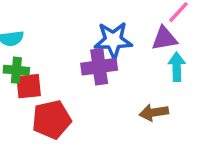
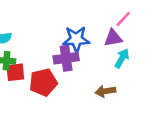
cyan arrow: (177, 67) -> (122, 58), turned 30
red pentagon: (52, 120) -> (43, 82), moved

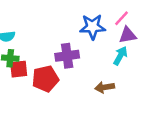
purple triangle: (113, 38) -> (128, 35), moved
blue star: (76, 39) -> (93, 27), moved

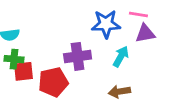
pink line: (122, 18) -> (138, 15), turned 56
cyan arrow: (120, 56) -> (121, 56), moved

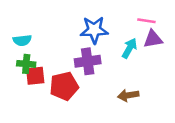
blue star: (106, 24) -> (94, 30), moved
cyan arrow: (121, 56) -> (129, 48), moved

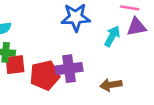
purple cross: (88, 61) -> (69, 69), moved

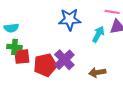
purple cross: (69, 69) -> (64, 60), turned -36

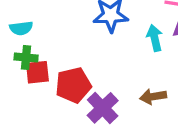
cyan arrow: (98, 34) -> (155, 38), turned -42
purple cross: (64, 60) -> (103, 108), moved

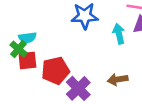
cyan semicircle: (21, 28) -> (27, 38), moved
green cross: (26, 57) -> (19, 49), turned 36

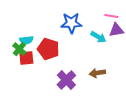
cyan arrow: (119, 34) -> (98, 37), turned 133
red pentagon: (55, 71) -> (48, 49), moved, turned 30

